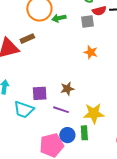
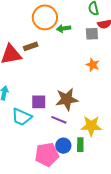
brown star: (67, 89) -> (67, 99), size x1.6

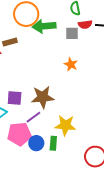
green arrow: (64, 28) -> (44, 26), size x1.6
purple line: (59, 120) -> (33, 117), turned -63
pink pentagon: (47, 155) -> (19, 134), moved

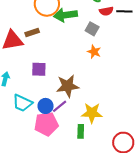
gray square: (72, 33) -> (92, 29), moved, turned 32
purple square: (15, 98) -> (39, 69), moved
blue circle: (36, 143) -> (46, 106), moved

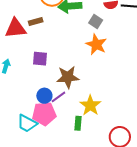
orange star: (94, 52) -> (96, 45), size x1.5
cyan trapezoid: (22, 103) -> (27, 123), moved
yellow star: (92, 113) -> (90, 105), turned 30

